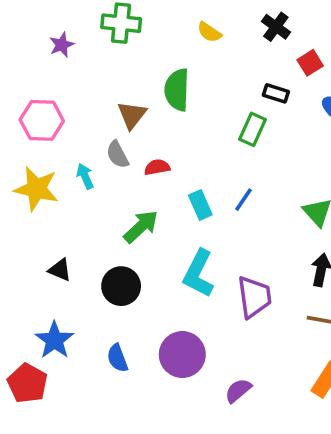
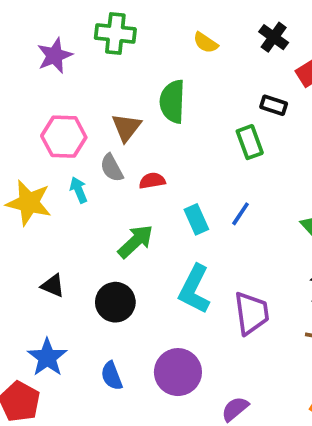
purple star: (62, 45) -> (55, 56), size x1.4
pink hexagon: (42, 120) -> (64, 137), moved
green rectangle: (253, 129) -> (250, 142), turned -44

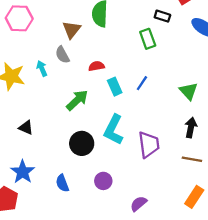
pink hexagon: (64, 137) -> (19, 18), moved
red semicircle: (152, 181) -> (96, 66), moved
black circle: (115, 302) -> (82, 143), moved
purple circle: (178, 372) -> (103, 181), size x0.6

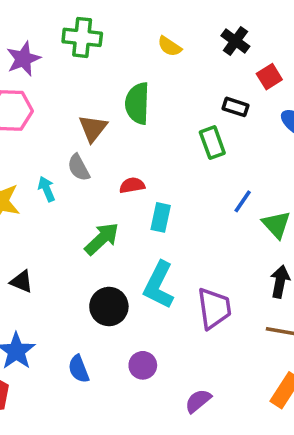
blue line: (142, 83) -> (243, 201), moved
cyan rectangle: (115, 87) -> (161, 217), turned 36

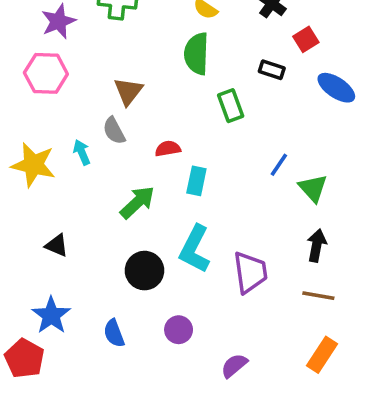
green semicircle: (137, 103) -> (196, 54), moved
green rectangle: (212, 143) -> (231, 106), moved

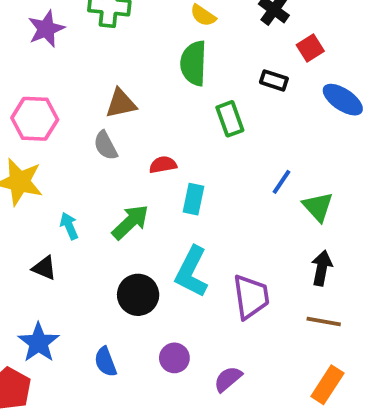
pink hexagon: (46, 73) -> (35, 119), moved
brown triangle: (128, 91) -> (121, 103), turned 40
cyan arrow: (82, 152) -> (69, 226), moved
purple semicircle: (234, 366) -> (228, 379), moved

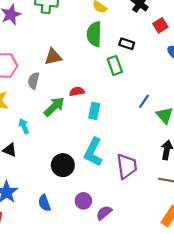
black rectangle: (274, 80) -> (127, 44), moved
gray semicircle: (106, 146) -> (34, 81), moved, turned 42
green arrow: (130, 222) -> (54, 107), moved
purple semicircle: (228, 379) -> (104, 213), moved

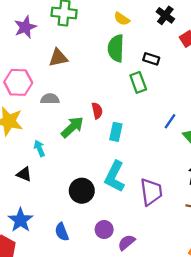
brown triangle: (53, 57) -> (58, 58), moved
gray semicircle: (34, 81) -> (50, 99), turned 77
red semicircle: (77, 91) -> (97, 111), turned 88

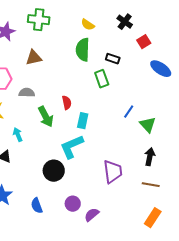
green arrow: (72, 127) -> (46, 117), turned 105
cyan L-shape: (115, 177) -> (72, 147), moved, turned 40

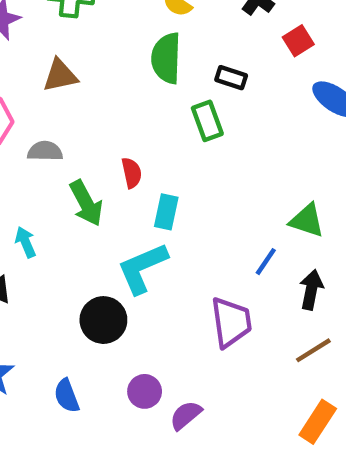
blue line: (129, 112) -> (266, 262), moved
green triangle: (148, 125) -> (307, 220), turned -30
brown line: (151, 185) -> (313, 350), turned -42

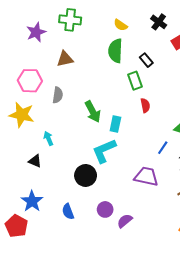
black rectangle: (231, 78) -> (146, 60), turned 32
gray semicircle: (45, 151) -> (58, 95), turned 98
red semicircle: (132, 173) -> (145, 105), moved
green arrow: (86, 203) -> (93, 112), moved
purple trapezoid: (231, 322) -> (146, 177), turned -70

